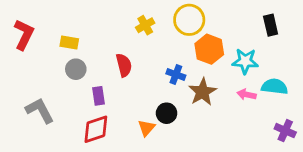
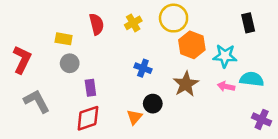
red L-shape: (24, 35) -> (22, 60), moved
red semicircle: (124, 65) -> (97, 24), moved
blue cross: (176, 75) -> (143, 68), moved

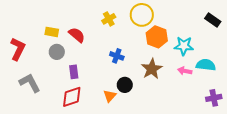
black rectangle: (248, 23) -> (213, 20), moved, turned -42
red semicircle: (97, 24) -> (77, 35), moved, turned -36
purple cross: (262, 119) -> (214, 98), turned -35

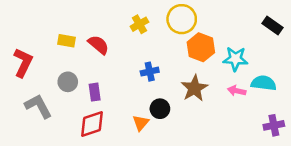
gray circle: (57, 52) -> (68, 82), moved
blue cross: (117, 56) -> (150, 72), turned -32

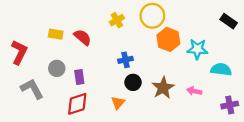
brown star: (194, 88) -> (163, 88), moved
pink arrow: (237, 91) -> (194, 91), moved
black circle: (160, 109) -> (133, 82), moved

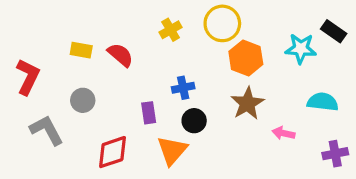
cyan star: (197, 49) -> (301, 49), moved
purple rectangle: (79, 77) -> (149, 113), moved
brown star: (163, 88) -> (247, 103), moved
orange triangle: (118, 103) -> (172, 150), size x1.5

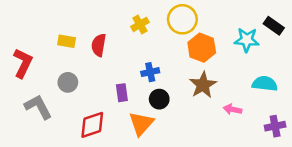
red semicircle: (120, 55) -> (99, 45), turned -120

